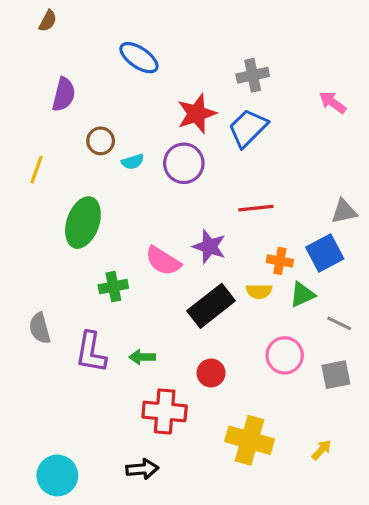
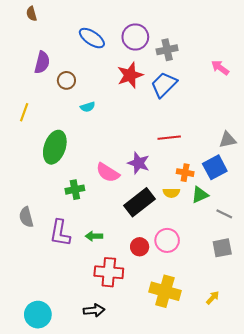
brown semicircle: (48, 21) -> (31, 14), turned 136
brown circle: (101, 141) -> (66, 80), moved
purple circle: (184, 163) -> (135, 37), moved
pink circle: (285, 355) -> (167, 240), moved

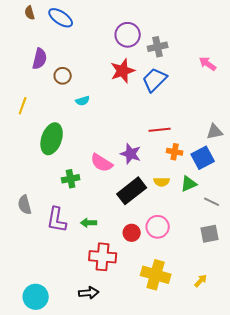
blue ellipse: (92, 38) -> (61, 18), moved
orange cross: (185, 173) -> (175, 152), moved

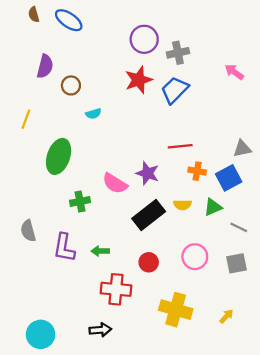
pink circle: (158, 227) -> (195, 257), moved

